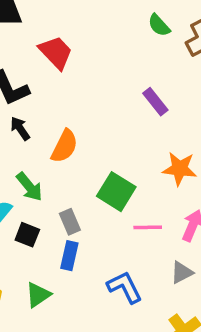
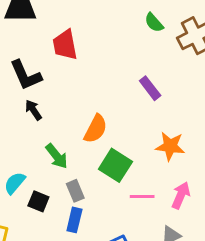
red trapezoid: (56, 52) -> (65, 45), turned -148
orange semicircle: (64, 146) -> (96, 129), moved
green arrow: (29, 187) -> (57, 156), moved

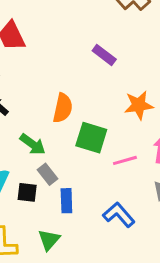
gray rectangle: (75, 191) -> (47, 174), moved

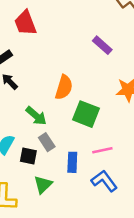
pink line: (125, 160) -> (102, 150), moved
blue rectangle: (66, 201) -> (72, 162), moved
green triangle: (49, 240) -> (43, 185), moved

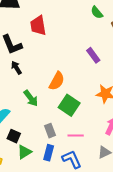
gray rectangle: (47, 142) -> (50, 131), moved
black square: (28, 156) -> (14, 136), moved
blue rectangle: (72, 162) -> (49, 153), moved

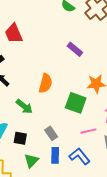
green square: (69, 105) -> (76, 103), moved
black square: (14, 136) -> (20, 138), moved
pink line: (76, 136) -> (88, 131), moved

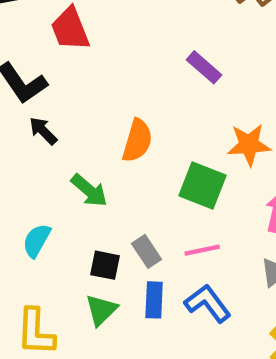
pink line: (88, 131) -> (202, 250), moved
black square: (20, 138) -> (105, 265), moved

